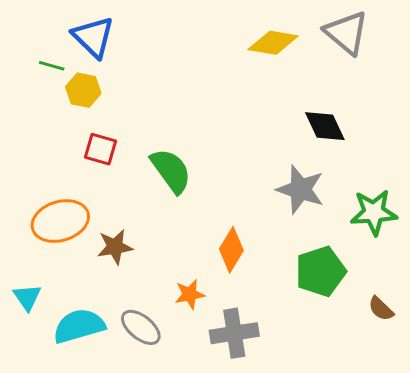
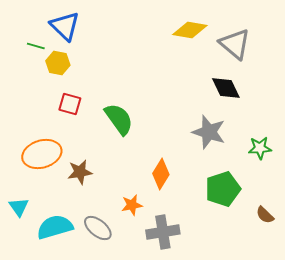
gray triangle: (346, 33) -> (235, 44), moved
green star: (374, 212) -> (260, 148), size x0.7

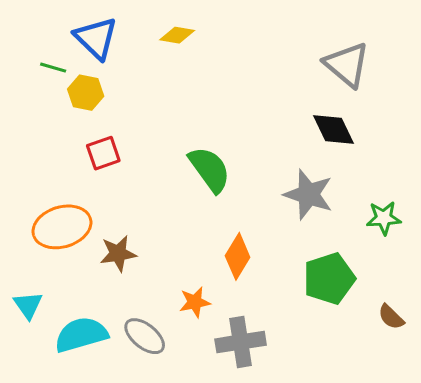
yellow diamond: (190, 30) -> (177, 35), moved, size x0.7
red square: (70, 104) -> (103, 153), turned -35
green semicircle: (119, 119) -> (210, 169), moved

